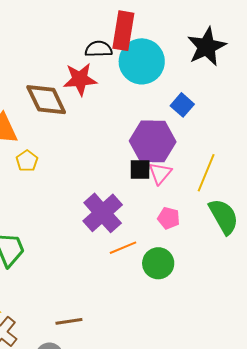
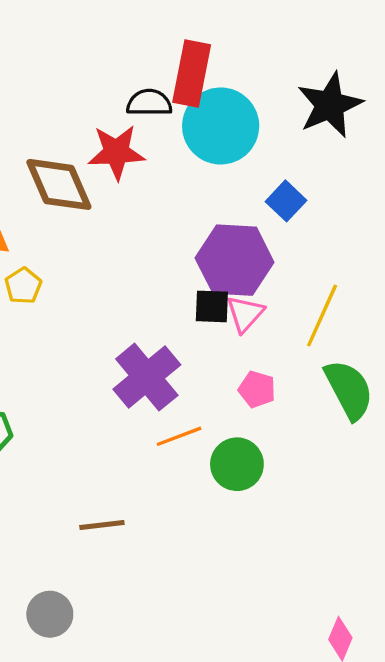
brown line: (69, 321) -> (102, 525), moved

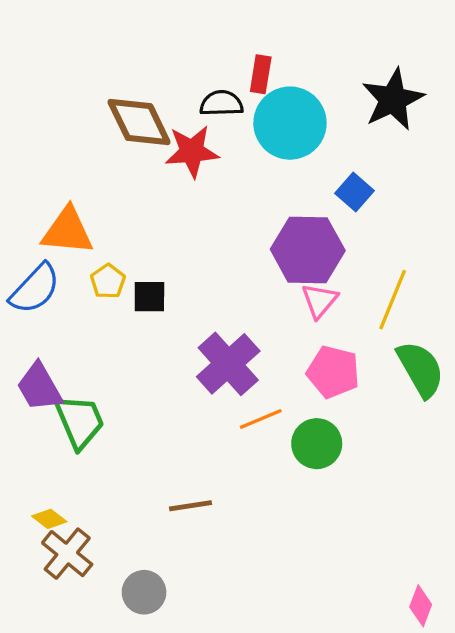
red rectangle: (192, 74) -> (261, 74), size x0.6
brown diamond: (59, 184) -> (139, 122), moved
black square: (212, 306) -> (149, 297), moved
pink pentagon: (257, 389) -> (333, 372), size x1.5

